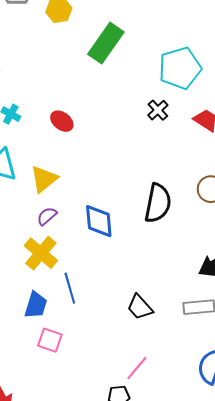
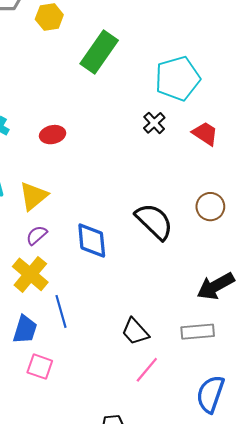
red ellipse: (62, 121) -> (53, 135), turned -50
black semicircle: (158, 203) -> (154, 221), turned -57
pink line: (137, 368) -> (147, 370), moved

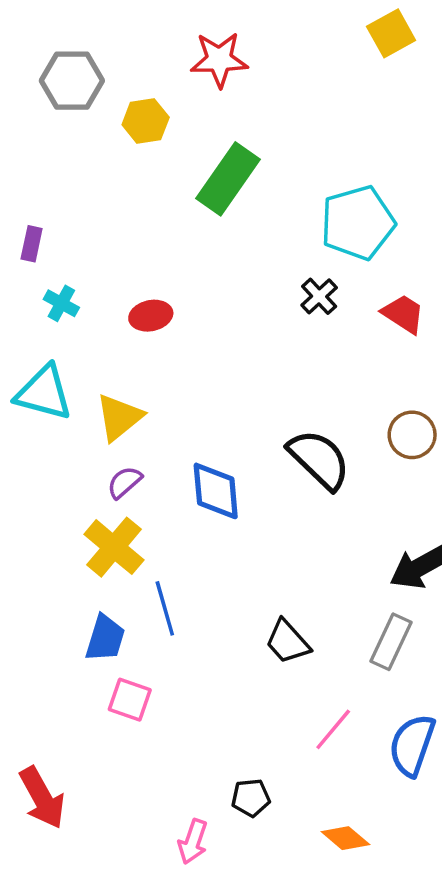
gray rectangle: (198, 332) -> (391, 642), turned -60
pink line: (147, 370) -> (333, 729), moved

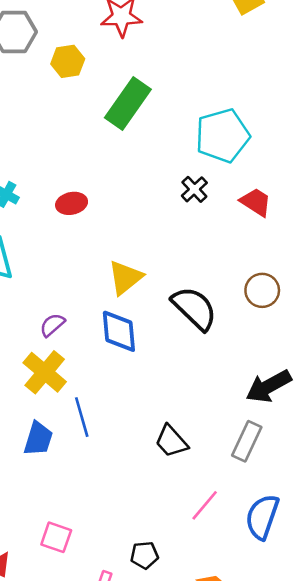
yellow triangle: (119, 417) -> (125, 278), moved
pink square: (130, 700) -> (56, 537), moved

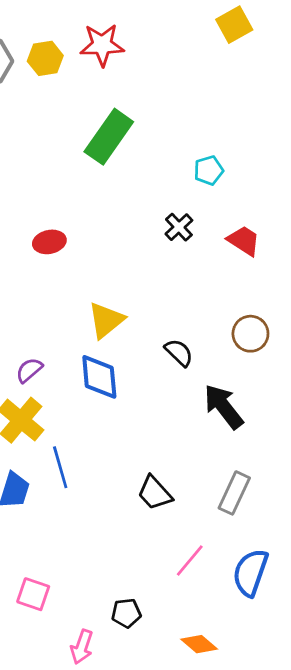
yellow hexagon: (68, 61) -> (45, 58), moved
cyan pentagon: (223, 136) -> (209, 170), size x0.5
black semicircle: (194, 308) -> (179, 353), size x0.6
black arrow: (269, 386) -> (223, 407), moved, turned 81

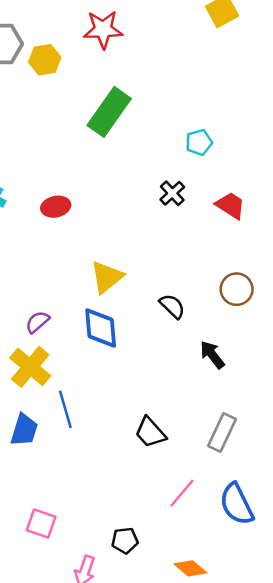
yellow hexagon: (45, 58) -> (45, 60), moved
black arrow: (223, 407) -> (212, 355), size x0.7
blue semicircle: (250, 573) -> (237, 504), turned -45

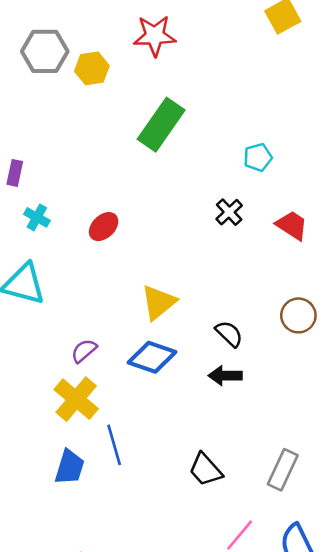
red ellipse: (56, 207) -> (104, 227), turned -32
blue diamond: (101, 328) -> (152, 357), turned -66
black arrow: (212, 355) -> (225, 376), moved, turned -52

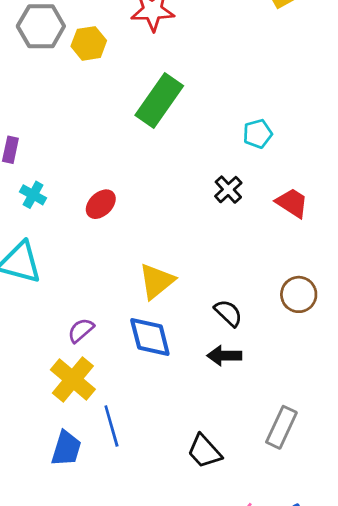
blue diamond: (152, 357) -> (150, 337), turned 57
gray rectangle: (283, 470) -> (281, 427), moved

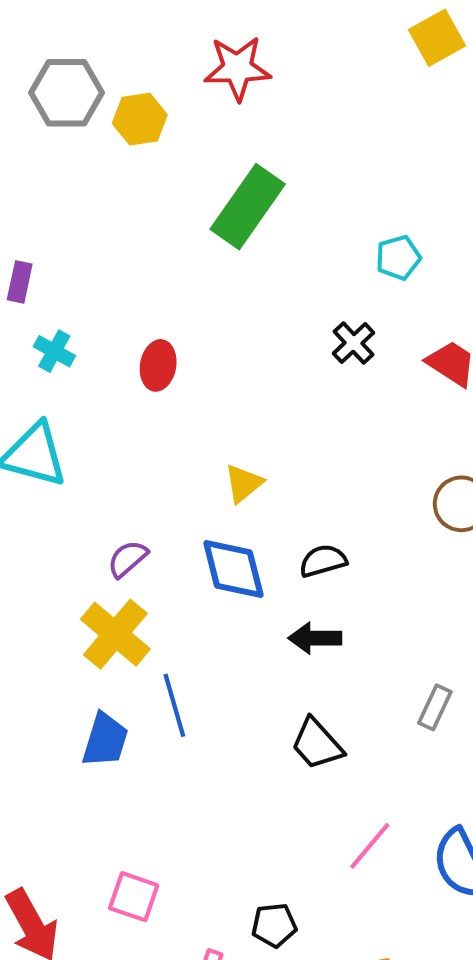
red ellipse: (101, 204) -> (158, 365), turned -36
yellow triangle: (157, 281) -> (244, 483), size x0.7
black semicircle: (228, 313) -> (323, 561), moved, turned -60
black arrow: (224, 356) -> (315, 638), moved
gray rectangle: (281, 427) -> (435, 707), size x0.7

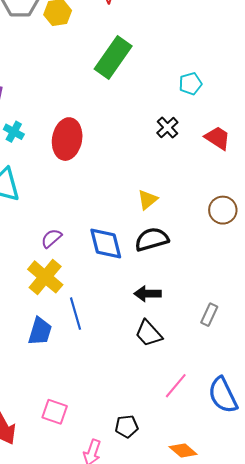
red ellipse: (158, 365) -> (67, 139), size x1.6
yellow triangle: (244, 483) -> (148, 200), moved
black semicircle: (323, 561) -> (152, 239), size x1.4
black arrow: (315, 638) -> (148, 294), moved

